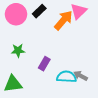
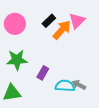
black rectangle: (39, 11) -> (49, 21), moved
green star: (18, 51) -> (17, 60), size x1.5

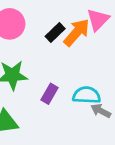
black rectangle: (49, 21) -> (55, 32), moved
cyan semicircle: (65, 86) -> (87, 95), moved

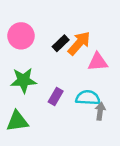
pink triangle: (98, 20) -> (98, 62), moved, turned 40
gray arrow: (101, 111) -> (100, 111), turned 70

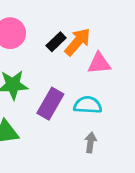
purple rectangle: (56, 96) -> (50, 104), size x1.5
gray arrow: (100, 111) -> (91, 142), moved

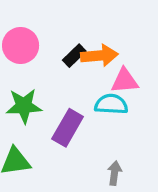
orange arrow: (78, 42) -> (99, 56), turned 44
cyan semicircle: (88, 105) -> (111, 104), moved

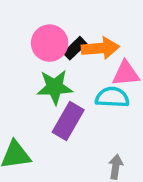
pink circle: (21, 45) -> (50, 43), moved
green star: (24, 106) -> (55, 87), moved

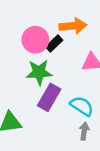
orange arrow: (100, 48) -> (73, 26), moved
cyan semicircle: (112, 97) -> (82, 106), moved, turned 30

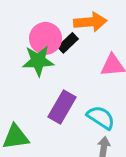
green star: (39, 72) -> (38, 61), moved

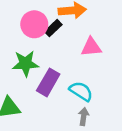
green star: (38, 61) -> (25, 63), moved

